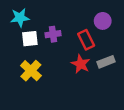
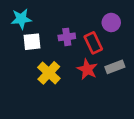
purple cross: (53, 34) -> (67, 37), moved
yellow cross: (31, 71) -> (49, 73), moved

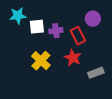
white square: (32, 42) -> (37, 27), moved
gray rectangle: (115, 67) -> (96, 73), moved

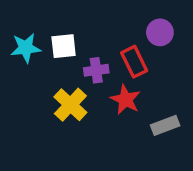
cyan star: (18, 16) -> (26, 48), moved
purple cross: (56, 31) -> (96, 70), moved

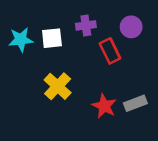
purple cross: (96, 70) -> (86, 25), moved
red star: (126, 100) -> (104, 106), moved

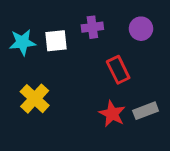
red rectangle: (110, 51) -> (118, 70), moved
yellow cross: (58, 86) -> (35, 99), moved

